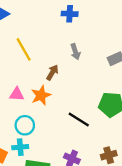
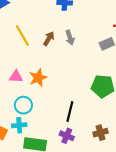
brown arrow: (52, 72) -> (49, 39), moved
black line: (79, 120) -> (70, 111), moved, turned 72

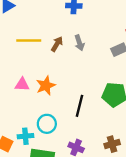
yellow line: (22, 35) -> (29, 41), turned -60
cyan circle: (23, 105) -> (47, 124), moved
black line: (70, 111) -> (79, 106), moved

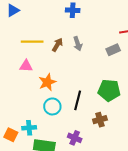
pink triangle: (22, 84) -> (26, 66), moved
cyan circle: (47, 124) -> (52, 106), moved
brown cross: (112, 144) -> (100, 120), moved

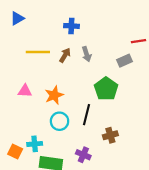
blue cross: (73, 10) -> (71, 26), moved
pink triangle: (26, 66) -> (25, 91), moved
green pentagon: (109, 90) -> (106, 89), moved, turned 30

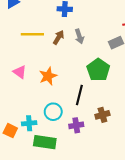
pink triangle: (25, 91) -> (20, 72), turned 32
cyan circle: (60, 121) -> (53, 112), moved
purple cross: (83, 155) -> (76, 125), moved, turned -32

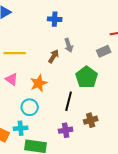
yellow line: (32, 34) -> (15, 53), moved
brown arrow: (58, 37) -> (54, 56), moved
cyan circle: (53, 112) -> (30, 107), moved

